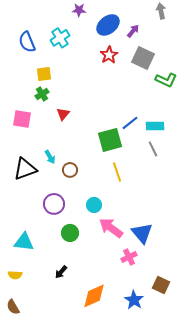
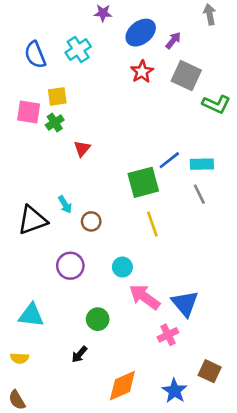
pink square: (22, 119) -> (29, 112), moved
green circle: (70, 233) -> (98, 319), moved

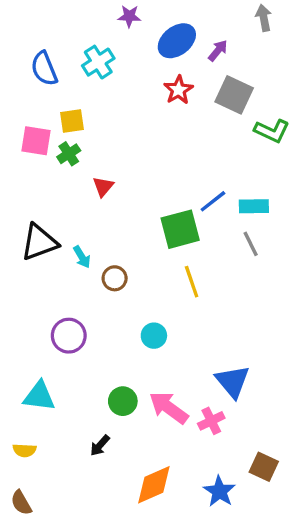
black triangle: (33, 220) -> (39, 242), moved
purple circle: (70, 266) -> (69, 336), moved
pink arrow: (145, 297) -> (169, 408), moved

